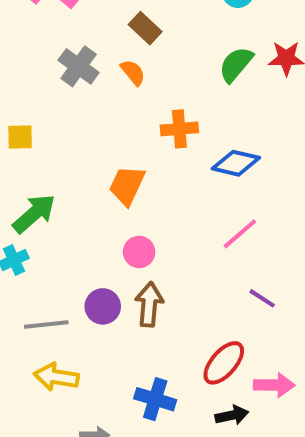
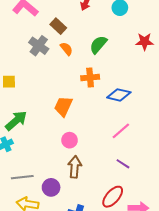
brown rectangle: (145, 28) -> (58, 26), moved
green semicircle: (236, 64) -> (98, 45), moved
purple line: (262, 298) -> (123, 164), moved
purple circle: (103, 306) -> (51, 187), moved

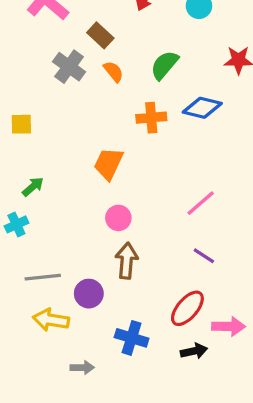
blue diamond: (119, 95) -> (202, 108), moved
green arrow: (16, 121) -> (33, 187), size x0.6

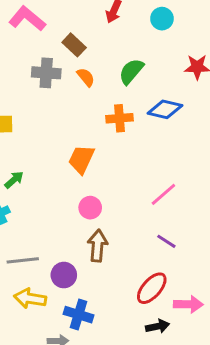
gray cross: (69, 67) -> (46, 73), turned -32
blue cross: (132, 338) -> (78, 315), moved

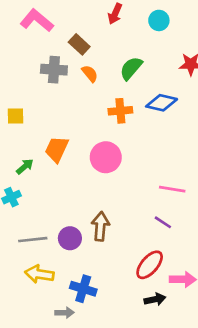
orange trapezoid: (81, 159) -> (57, 149), moved
pink line: (163, 194) -> (172, 189), moved, turned 50
pink circle: (90, 208) -> (106, 157), moved, size x1.5
purple circle: (64, 275) -> (70, 238), moved

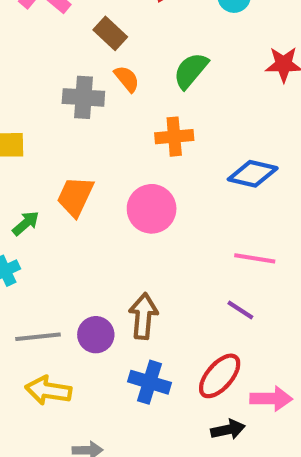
gray cross: (54, 70) -> (83, 97), moved
blue diamond: (162, 103) -> (253, 174), moved
blue cross: (83, 289) -> (149, 382), moved

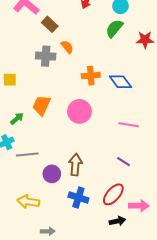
brown rectangle: (110, 33) -> (50, 24), moved
green semicircle: (191, 71) -> (114, 28), moved
blue diamond: (253, 174) -> (120, 82), moved, turned 40
pink line: (255, 258) -> (129, 125), moved
gray line: (38, 337) -> (27, 154), moved

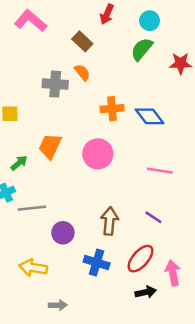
brown rectangle: (50, 24) -> (82, 41), moved
brown arrow: (75, 165) -> (109, 221), moved
pink arrow: (139, 206) -> (173, 273), turned -102

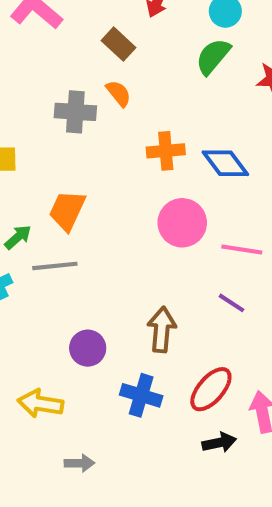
pink circle: (98, 154) -> (182, 223), moved
gray line: (32, 208) -> (55, 266), moved
purple line: (153, 217) -> (231, 303), moved

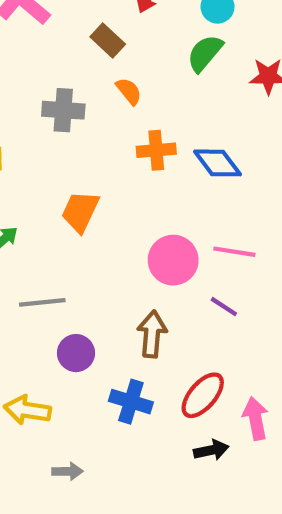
orange semicircle: (119, 93) -> (129, 91), moved
orange trapezoid: (67, 210) -> (80, 212), moved
pink circle: (182, 223) -> (173, 260), moved
gray line: (55, 266) -> (42, 302), moved

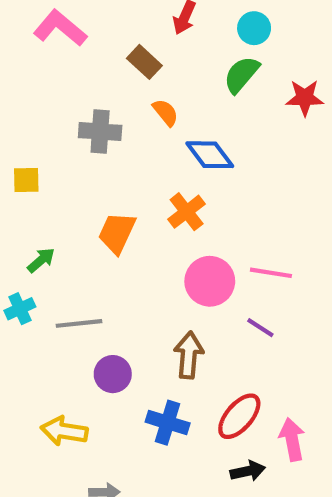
orange cross: (156, 150) -> (187, 212), moved, turned -33
blue diamond: (217, 163) -> (210, 155), moved

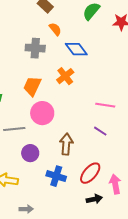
gray cross: (100, 131) -> (35, 48), moved
pink circle: (210, 281) -> (42, 113), moved

